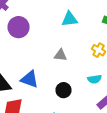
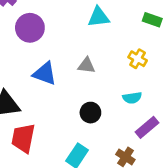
blue triangle: (30, 79) -> (45, 74), moved

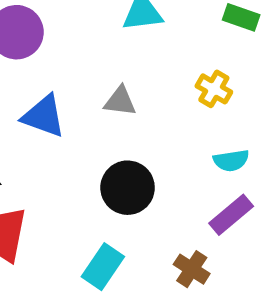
cyan semicircle: (132, 98) -> (231, 161), moved
black circle: (90, 113) -> (128, 188), size x1.4

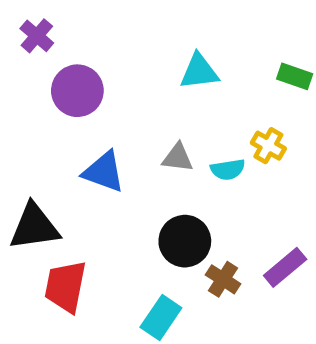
cyan semicircle: (231, 161) -> (228, 169), moved
brown cross: (192, 269) -> (223, 279), moved

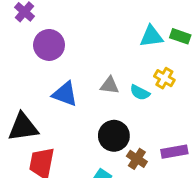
cyan triangle: (199, 72) -> (151, 36), moved
cyan semicircle: (228, 169) -> (140, 93), turned 36
purple rectangle: (285, 267) -> (174, 152), turned 30

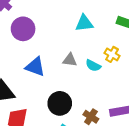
cyan triangle: (151, 36) -> (84, 23), moved
black circle: (114, 136) -> (60, 103), moved

